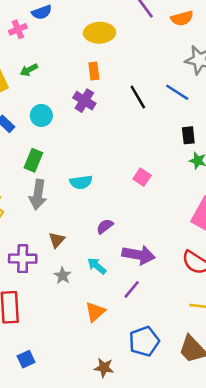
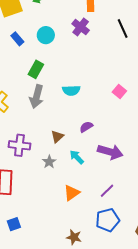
brown triangle: (57, 240) -> (57, 136), moved
purple line: (132, 289) -> (107, 191), moved

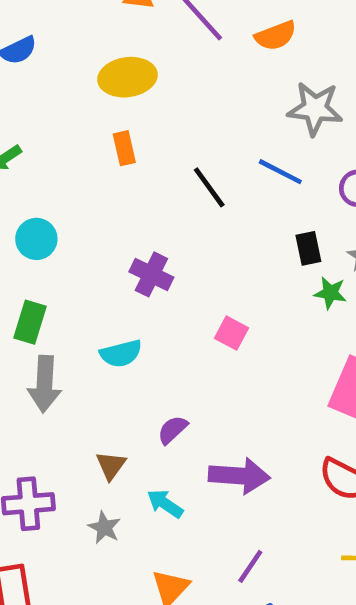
purple cross: (81, 27) -> (151, 274), moved

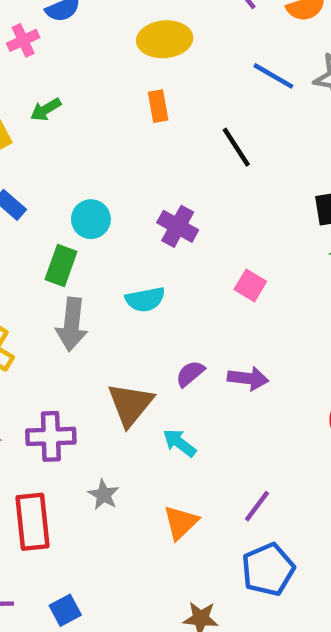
blue line: (280, 172) -> (273, 76), moved
cyan circle: (36, 239) -> (91, 219), moved
brown triangle: (111, 465) -> (130, 404), size x1.6
purple arrow: (239, 476) -> (248, 378), moved, size x0.7
gray star: (104, 527) -> (104, 495), moved

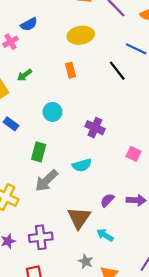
orange rectangle: (158, 106) -> (71, 70), moved
black line: (236, 147) -> (117, 71), moved
cyan circle: (91, 219) -> (52, 112), moved
gray arrow: (72, 324) -> (46, 181), turned 45
gray star: (104, 495) -> (86, 261), moved

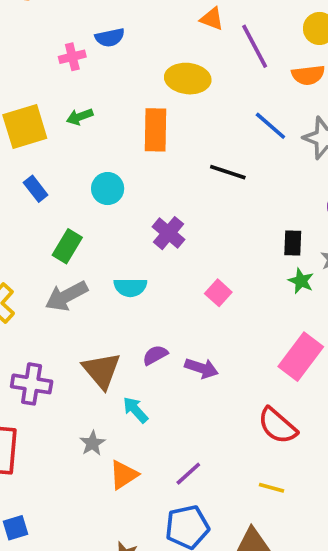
orange rectangle: (71, 70) -> (156, 130), size x1.6
black line: (117, 71) -> (228, 172), moved, turned -50
brown triangle: (79, 218) -> (102, 371), turned -30

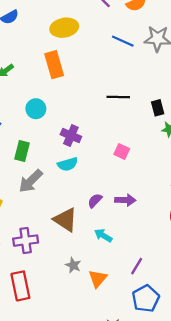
black line: (228, 172) -> (118, 97), moved
purple cross: (168, 233) -> (71, 136), moved
cyan arrow: (135, 410) -> (103, 235), moved

